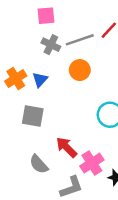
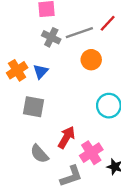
orange circle: (80, 70) -> (91, 60), moved
red arrow: (67, 147) -> (66, 137), turned 75

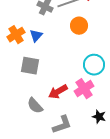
red arrow: (66, 137) -> (58, 92), turned -150
pink cross: (91, 153) -> (84, 89), moved

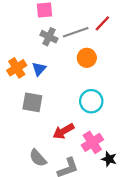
cyan circle: (94, 65) -> (91, 101), moved
pink cross: (84, 89) -> (92, 142), moved
gray semicircle: (35, 106) -> (38, 158), moved

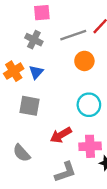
gray cross: (49, 37) -> (34, 40), moved
pink cross: (92, 142) -> (90, 146), turned 30
gray semicircle: (38, 158) -> (22, 153), moved

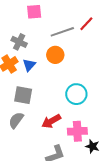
gray cross: (34, 40) -> (19, 42), moved
orange circle: (84, 61) -> (55, 55), moved
gray semicircle: (22, 153) -> (16, 120), moved, turned 78

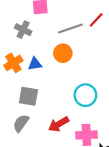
gray cross: (19, 42) -> (23, 30), moved
blue triangle: (29, 65) -> (35, 64), turned 40

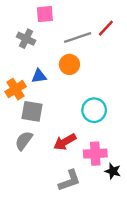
orange cross: (13, 63) -> (16, 89), moved

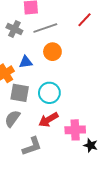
gray line: (78, 37) -> (45, 28), moved
cyan circle: (94, 110) -> (49, 93), moved
gray L-shape: (69, 181) -> (32, 146), moved

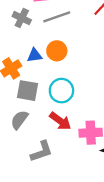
orange circle: (52, 52) -> (57, 51), moved
red arrow: (48, 120) -> (60, 121), turned -114

